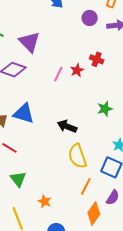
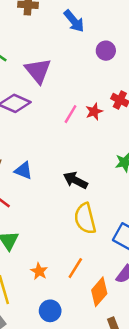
purple circle: (90, 18) -> (106, 51), moved
blue triangle: (24, 113) -> (23, 171), moved, size x0.7
orange line: (86, 186) -> (75, 268), moved

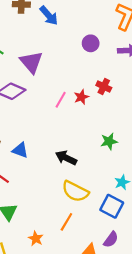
blue arrow: (74, 21) -> (49, 16), moved
yellow semicircle: (85, 219) -> (75, 191), turned -48
orange line: (75, 268) -> (66, 222), moved

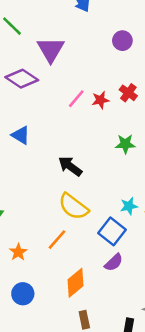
green star: (109, 141) -> (125, 144), moved
blue triangle: (20, 150) -> (21, 135), moved
purple semicircle: (111, 239) -> (114, 262), moved

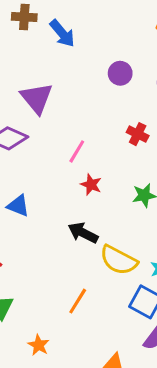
red star: (100, 100) -> (91, 185), moved, turned -30
yellow semicircle: (73, 207) -> (119, 260), moved
orange line: (57, 240) -> (78, 301), moved

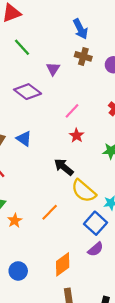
brown cross: (24, 17) -> (83, 56), moved
purple triangle: (37, 98) -> (53, 69), size x0.6
orange star: (39, 345) -> (15, 221), moved

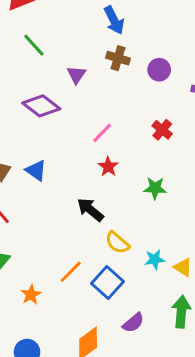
yellow semicircle: (84, 191) -> (117, 243), size x0.7
orange star: (15, 221) -> (31, 295), moved
blue square: (96, 223) -> (107, 283), moved

